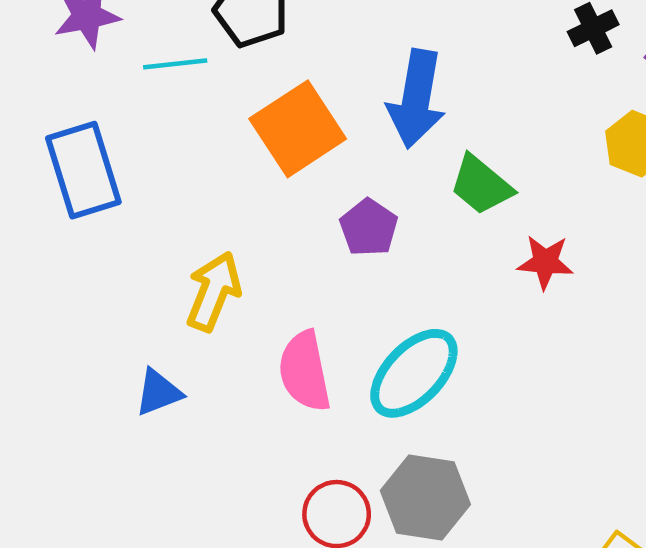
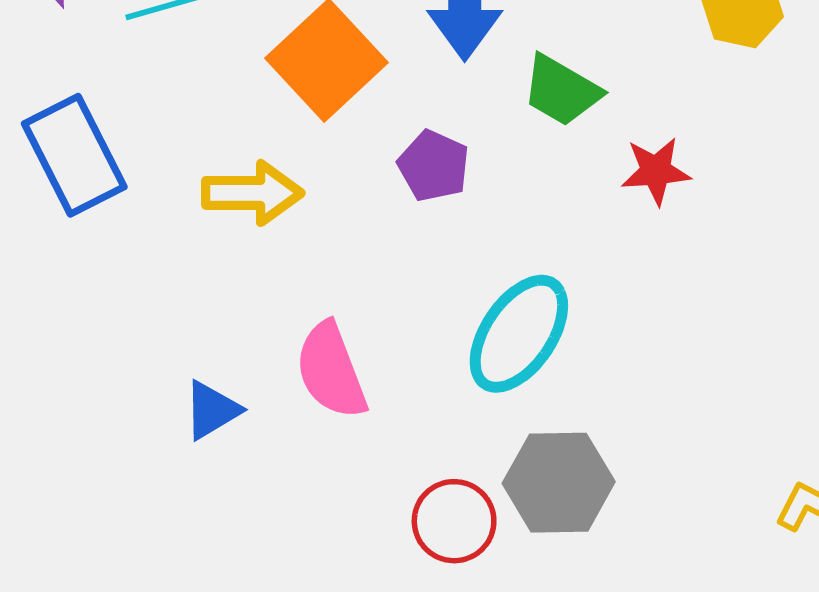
yellow arrow: (214, 291) -> (252, 193), moved, turned 78
pink semicircle: (305, 371) -> (331, 371), moved

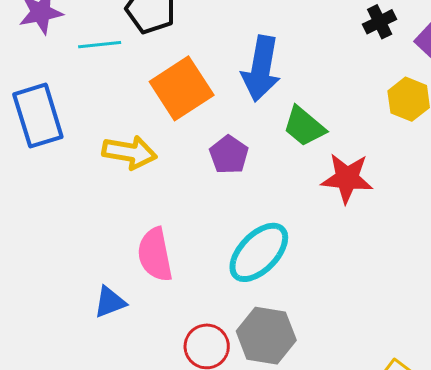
red star: (656, 171) -> (347, 178), size x1.4
blue triangle: (212, 410) -> (110, 302), moved

